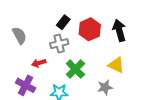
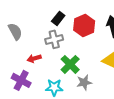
gray star: (105, 87) -> (84, 82), moved

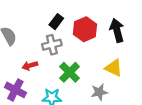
gray star: (84, 82) -> (99, 92), moved

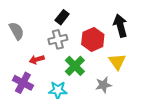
red hexagon: (85, 29) -> (93, 39), moved
yellow triangle: (114, 68) -> (117, 62), turned 30

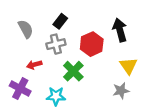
gray semicircle: (17, 31) -> (26, 29), moved
yellow triangle: (117, 62) -> (129, 66), moved
gray star: (103, 85) -> (121, 91), moved

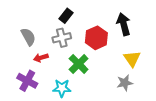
gray semicircle: (26, 29) -> (28, 37), moved

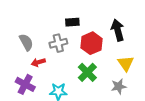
black rectangle: (66, 16) -> (72, 22), moved, turned 48
green cross: (79, 64) -> (87, 72), moved

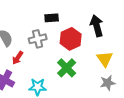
red arrow: (38, 62) -> (18, 58), turned -40
gray star: (119, 86) -> (108, 83), moved

